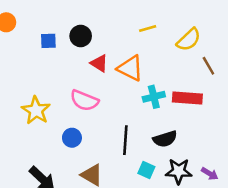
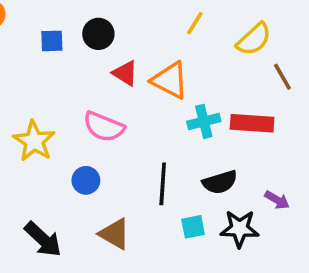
yellow line: (148, 29) -> (195, 23), turned -42
cyan square: (146, 170) -> (193, 227), turned -35
purple arrow: (210, 174) -> (277, 200), moved

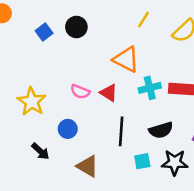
blue square: (52, 41) -> (44, 32), turned -35
red triangle: (125, 73) -> (109, 93), moved
pink semicircle: (104, 127) -> (80, 92), size x0.7
black arrow: (43, 239) -> (40, 151), moved, size x0.7

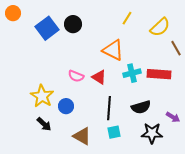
blue square: (44, 32) -> (47, 28), size x1.6
yellow star: (32, 102) -> (42, 96), moved
cyan square: (142, 161) -> (114, 132), moved

